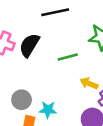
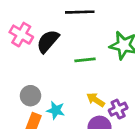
yellow arrow: (89, 83) -> (96, 100), moved

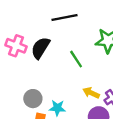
green line: (85, 60) -> (76, 59), turned 72

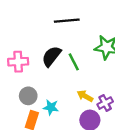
pink cross: (16, 46) -> (18, 62), moved, turned -30
black semicircle: (40, 48) -> (51, 56), moved

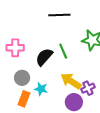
black semicircle: (51, 56) -> (44, 57), moved
yellow arrow: (85, 96) -> (71, 81), size x1.5

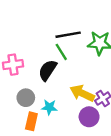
black line: (59, 15) -> (68, 35), moved
green line: (63, 51) -> (61, 52), moved

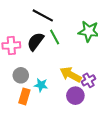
black line: (68, 35) -> (43, 15), moved, turned 35
black semicircle: (48, 70) -> (36, 42), moved

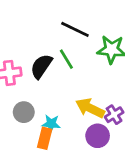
black line: (43, 15) -> (75, 29), moved
orange rectangle: (24, 96) -> (45, 138), moved

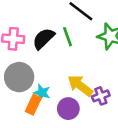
gray circle: (24, 112) -> (19, 77), size x1.5
purple circle: (98, 136) -> (68, 109), moved

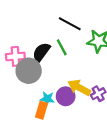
gray circle: (19, 77) -> (29, 71), moved
purple circle: (68, 109) -> (66, 96), moved

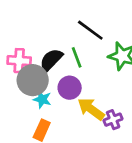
purple circle: (66, 96) -> (70, 88), moved
cyan star: (47, 99) -> (42, 99), moved

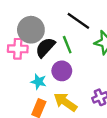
gray circle: (33, 80) -> (31, 30), moved
yellow arrow: (91, 109) -> (65, 102), moved

